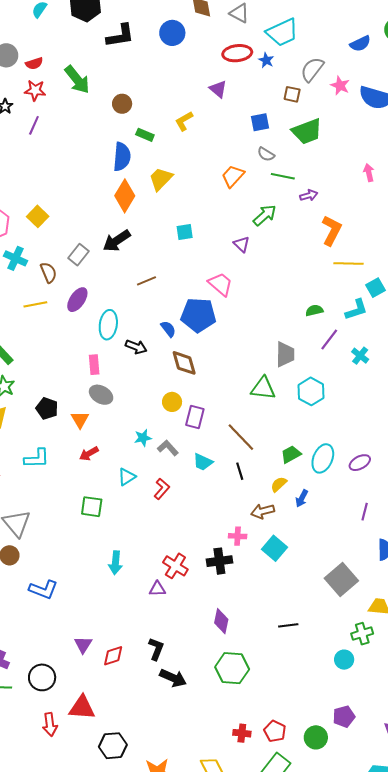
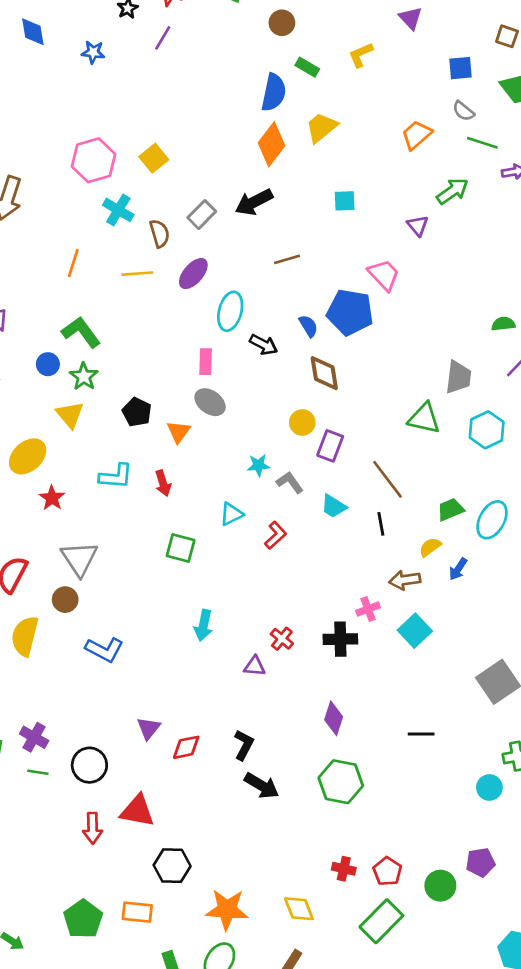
red arrow: (89, 454) -> (163, 483), moved, turned -84
pink cross: (238, 536) -> (368, 609), turned -30
red cross: (175, 566) -> (282, 639), size x0.7

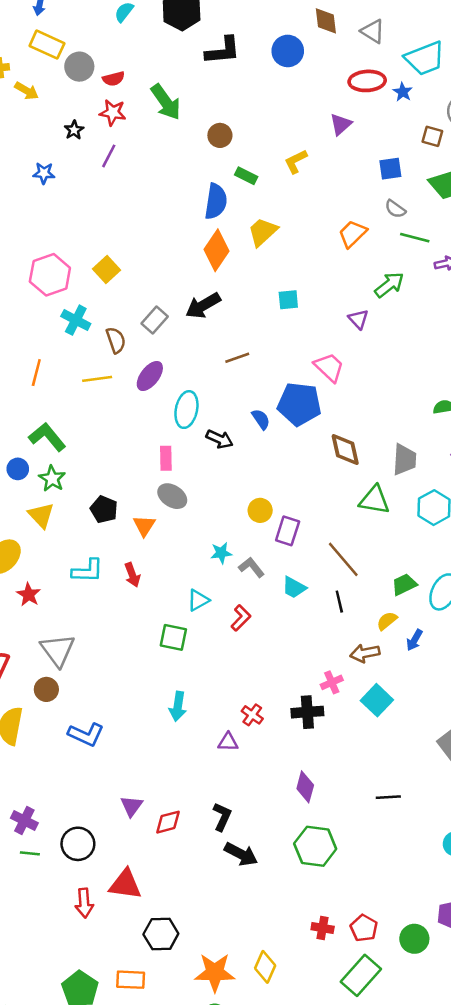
purple triangle: (410, 18) -> (341, 124), turned 35
brown diamond: (324, 373) -> (345, 450), moved
green square: (181, 548) -> (173, 637), moved
yellow diamond: (299, 909) -> (265, 967), moved, turned 48

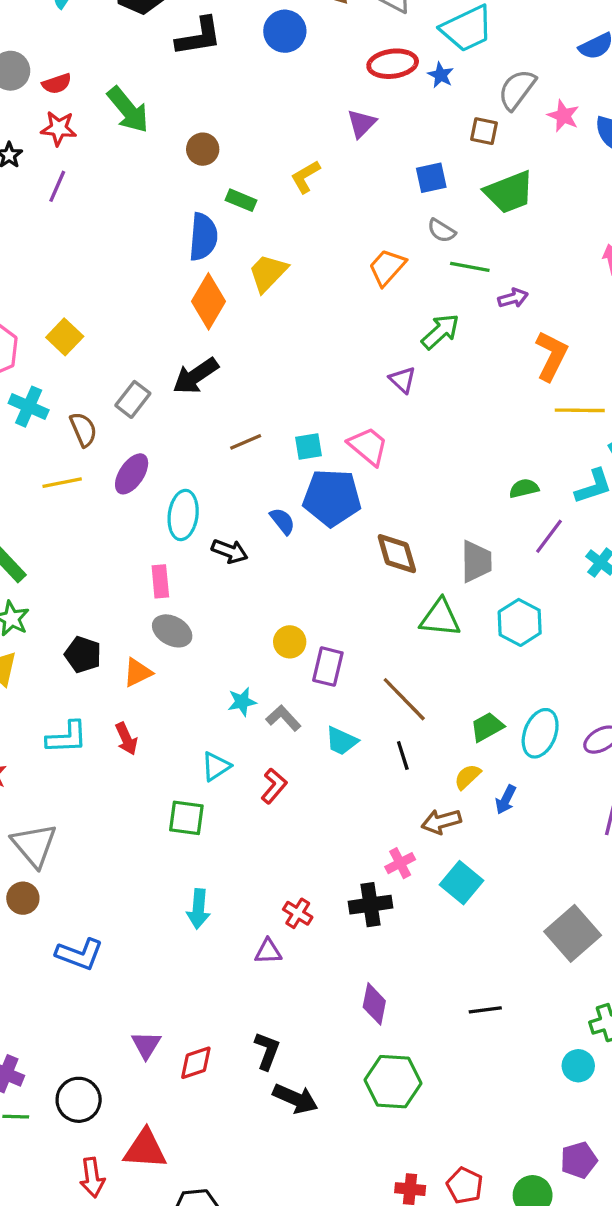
cyan square: (288, 300) -> (309, 446), moved
orange triangle: (144, 526) -> (138, 672), turned 35

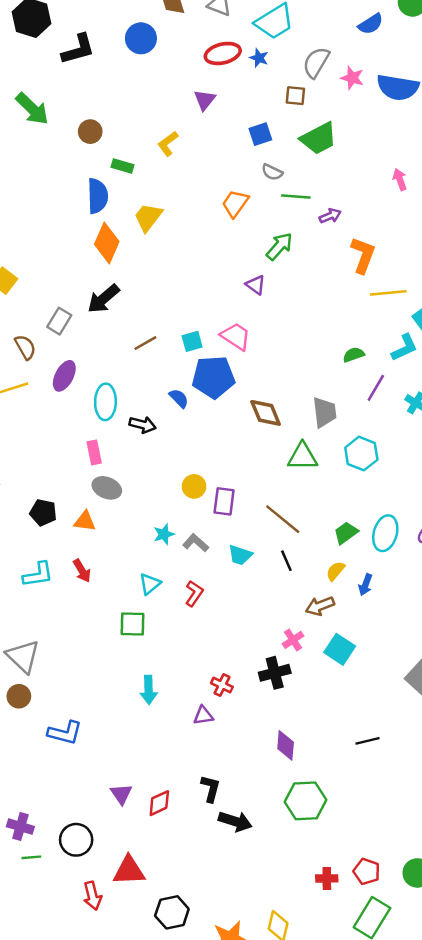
orange triangle: (138, 672) -> (85, 521), turned 40

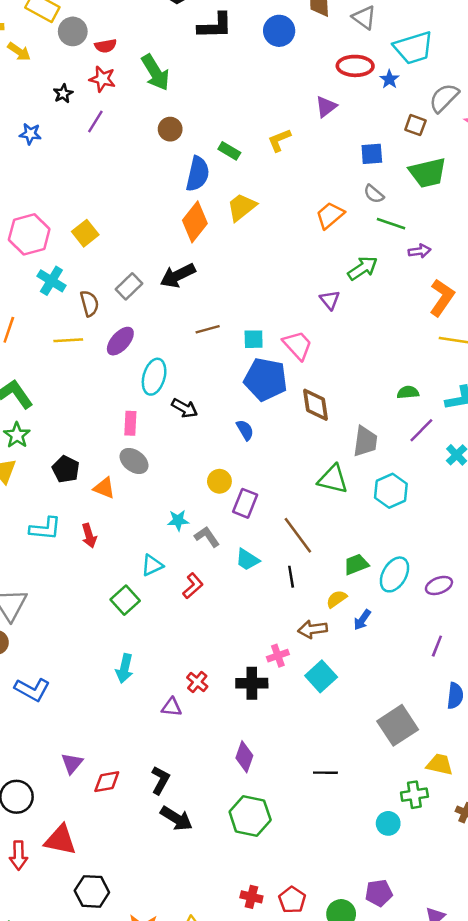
brown circle: (90, 132) -> (170, 129), moved
blue semicircle: (179, 398) -> (245, 430), moved
brown diamond: (266, 413) -> (316, 405), moved
green square: (132, 624) -> (125, 600), turned 32

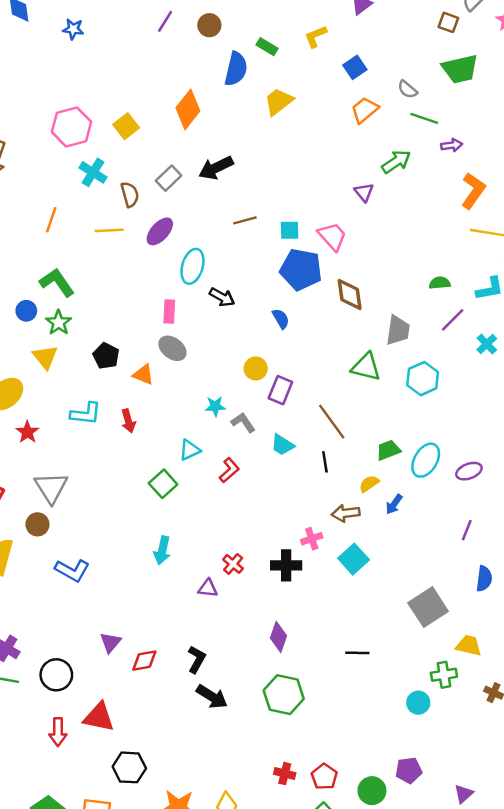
purple line: (95, 122) -> (165, 21), moved
blue square: (372, 154) -> (355, 67), moved, turned -30
orange diamond: (195, 222) -> (188, 109), moved

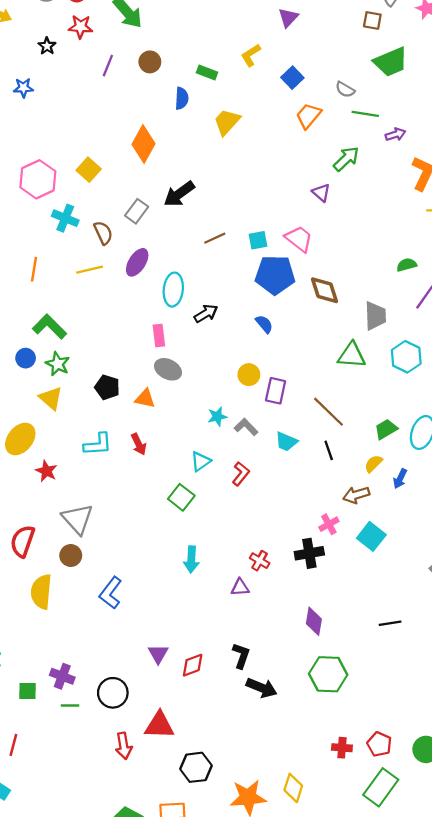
blue semicircle: (236, 69) -> (182, 98), size x0.7
black arrow: (222, 297) -> (206, 313), turned -50
blue L-shape: (72, 570) -> (111, 593), turned 108

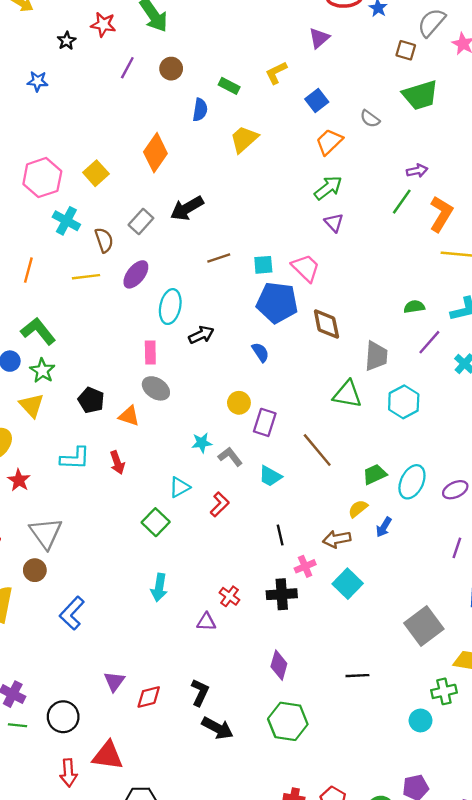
green line: (365, 114) -> (402, 202), moved, turned -70
green arrow: (346, 159) -> (328, 188), moved
black line: (329, 450) -> (280, 535), moved

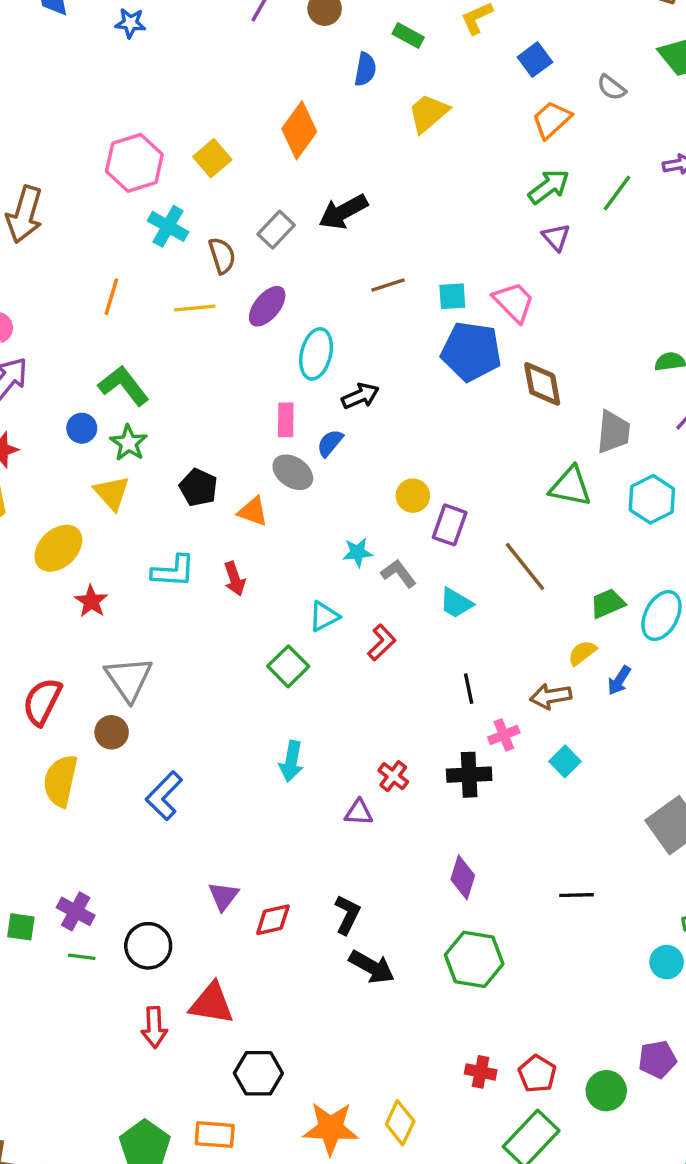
green line: (402, 202) -> (617, 193), moved
blue semicircle: (260, 352) -> (330, 443), moved, turned -108
cyan square: (348, 584) -> (565, 761), size x0.7

